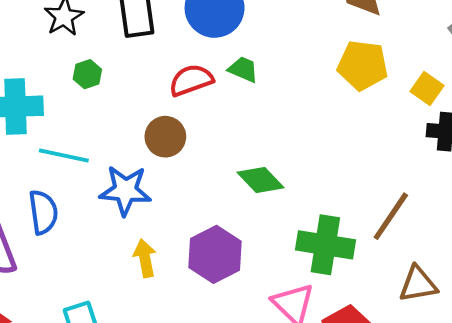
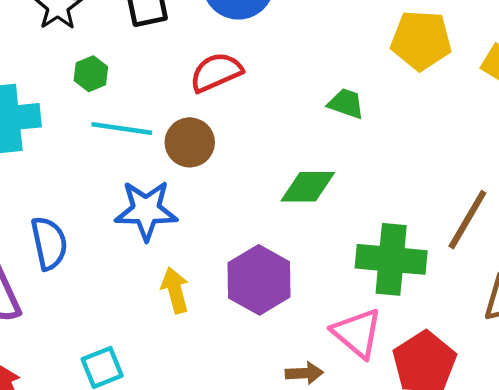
green trapezoid: (243, 69) -> (346, 103), moved
cyan line: (64, 155) -> (122, 129), moved
green diamond: (261, 180) -> (308, 187), turned -42

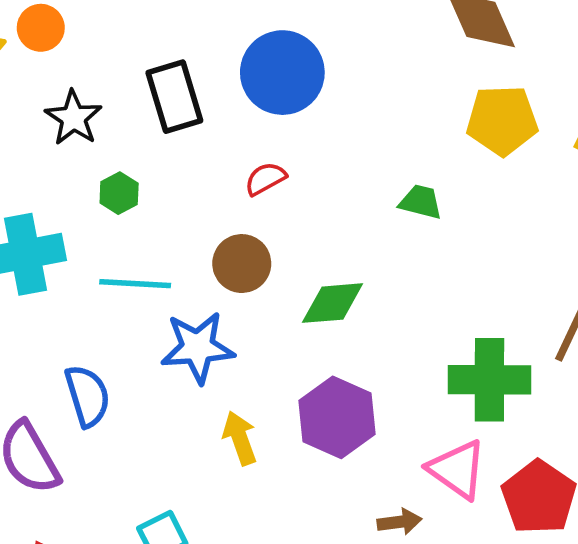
red semicircle: (216, 72) -> (265, 179), size x0.7
cyan line: (122, 129) -> (135, 284), moved
green diamond: (308, 187) -> (332, 303), moved

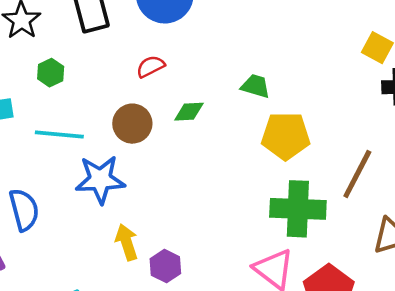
yellow pentagon: (502, 120) -> (286, 136), moved
green diamond: (332, 303) -> (189, 112), moved, size x0.7
purple hexagon: (337, 417) -> (165, 266), moved, size x0.6

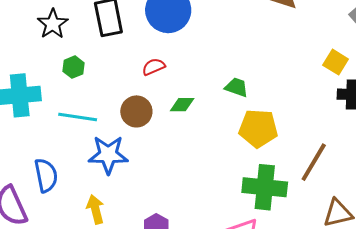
yellow arrow: (127, 242) -> (95, 209), moved

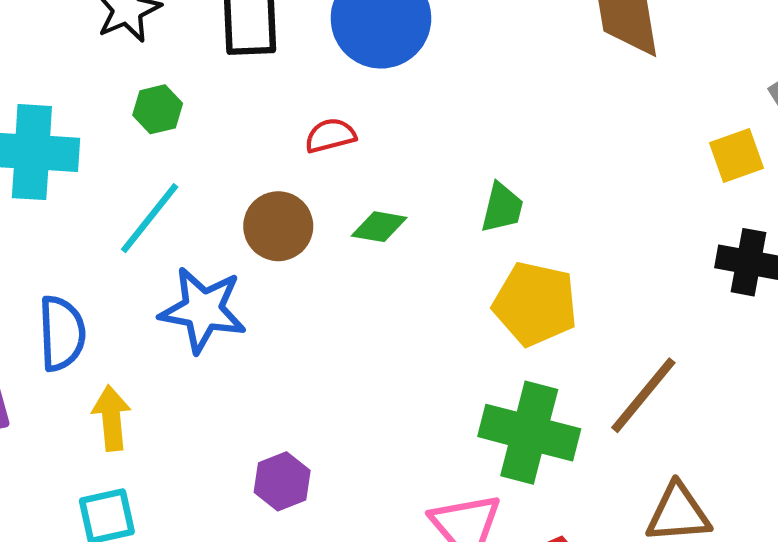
yellow square: (336, 62) -> (736, 155), moved, turned 30
green trapezoid: (236, 87) -> (502, 208), turned 75
cyan line: (78, 117) -> (150, 218), turned -69
yellow arrow: (95, 209) -> (111, 418), moved

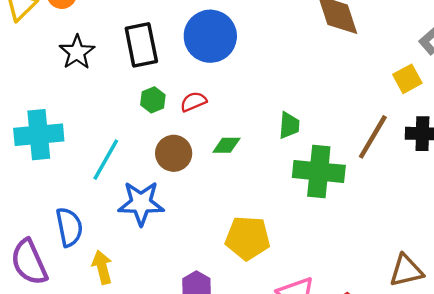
green hexagon: (158, 109) -> (153, 100), moved
yellow pentagon: (535, 304) -> (248, 238), moved
brown line: (643, 395) -> (373, 137), moved
green cross: (529, 433) -> (319, 171), moved

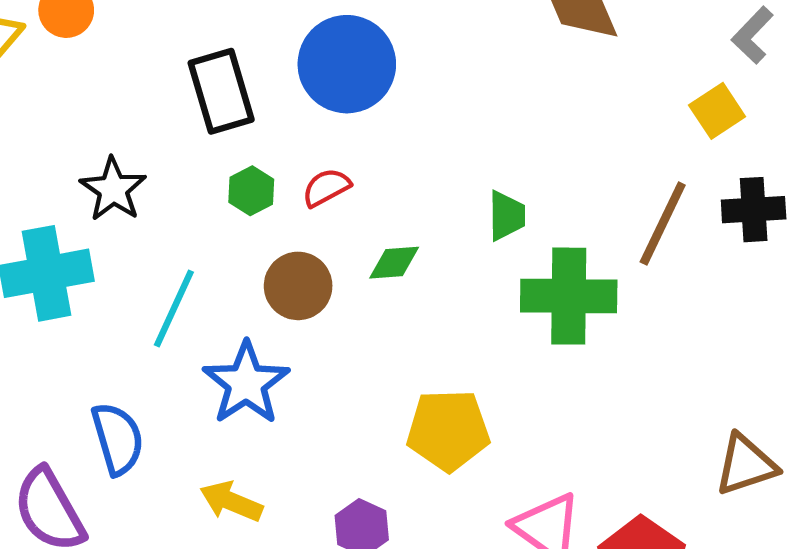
black star: (77, 52) -> (113, 189), moved
blue star: (141, 203) -> (246, 383), turned -30
yellow arrow: (102, 267) -> (231, 501), moved, turned -48

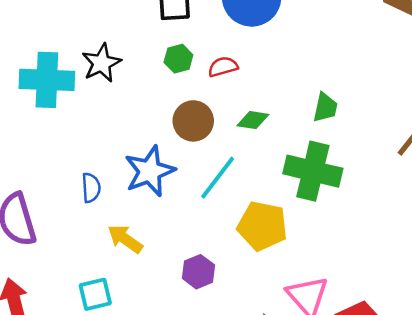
black star: (113, 189) -> (102, 63), moved
green cross: (569, 296) -> (313, 171), moved
cyan line: (174, 309) -> (218, 178), moved
blue semicircle: (118, 439) -> (91, 188), moved, size x0.7

